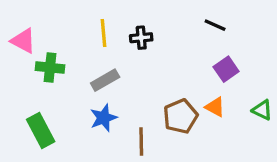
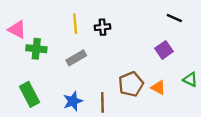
black line: (215, 25) -> (174, 18), moved
orange triangle: (215, 107) -> (158, 88), moved
blue star: (103, 118) -> (73, 101), moved

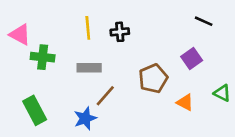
gray rectangle: (76, 58) -> (89, 68), turned 30
brown pentagon: (131, 84) -> (153, 78), moved
brown line: (102, 102) -> (105, 96), moved, turned 42

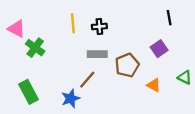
black line: (204, 21) -> (169, 18), turned 56
green cross: (43, 57) -> (35, 48), turned 30
gray rectangle: (89, 68) -> (97, 54), moved

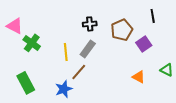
yellow line: (73, 23) -> (66, 52), moved
gray rectangle: (97, 54) -> (88, 49), turned -54
brown pentagon: (127, 65) -> (122, 30), moved

